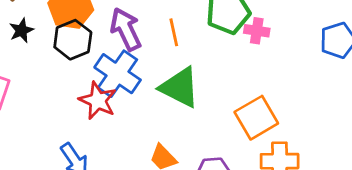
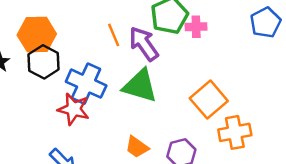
purple arrow: (126, 29) -> (144, 44), moved
orange line: (174, 32) -> (114, 35), moved

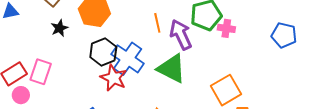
blue pentagon: (265, 23) -> (284, 35), turned 30
black hexagon: (44, 62) -> (103, 52), moved

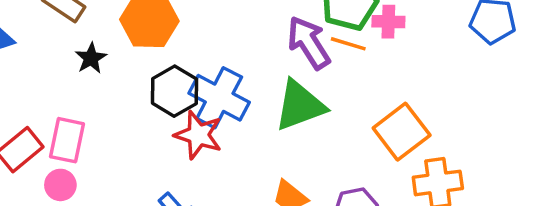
orange line: (157, 23) -> (348, 44), moved, turned -54
green triangle: (172, 69) -> (300, 105), turned -40
pink circle: (21, 95) -> (60, 185), moved

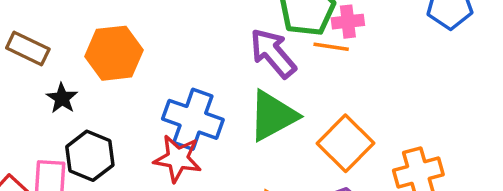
orange line: (348, 44) -> (331, 47), moved
black hexagon: (174, 91) -> (90, 156), moved
orange square: (402, 132) -> (345, 143), moved

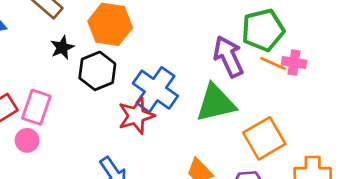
pink cross: (348, 22) -> (294, 63), moved
black hexagon: (90, 156) -> (97, 71), moved
red star: (178, 158) -> (136, 116), turned 30

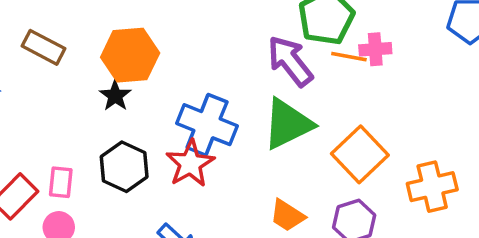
black star: (62, 47) -> (115, 96), moved
black hexagon: (97, 71) -> (124, 167), moved
pink rectangle: (36, 107) -> (61, 182), size x0.7

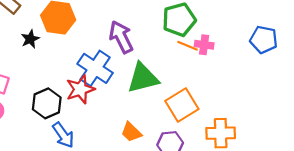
purple arrow: (290, 61) -> (121, 37), moved
black star: (115, 96) -> (30, 39), moved
black hexagon: (124, 167) -> (47, 103), moved

